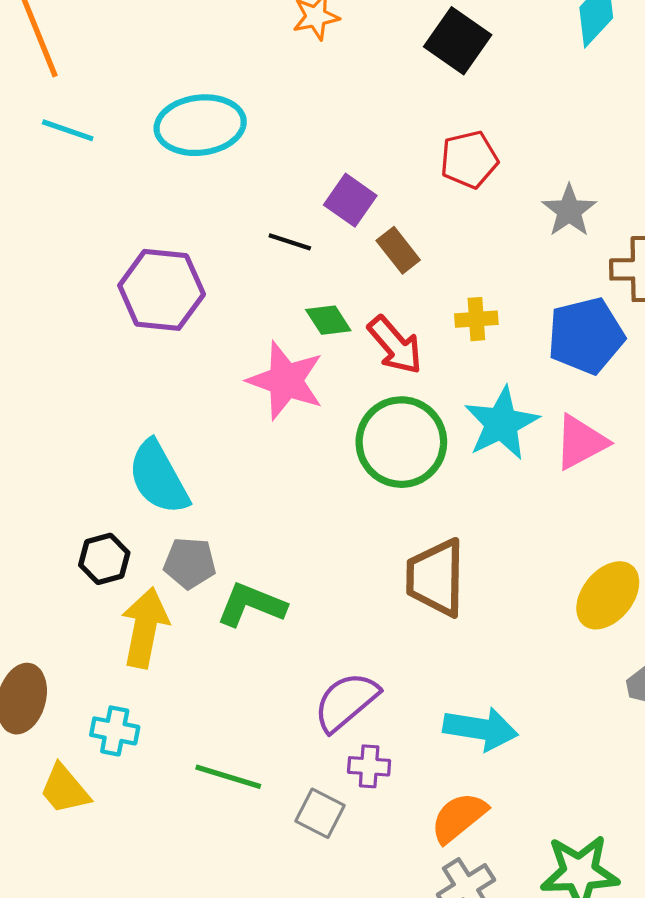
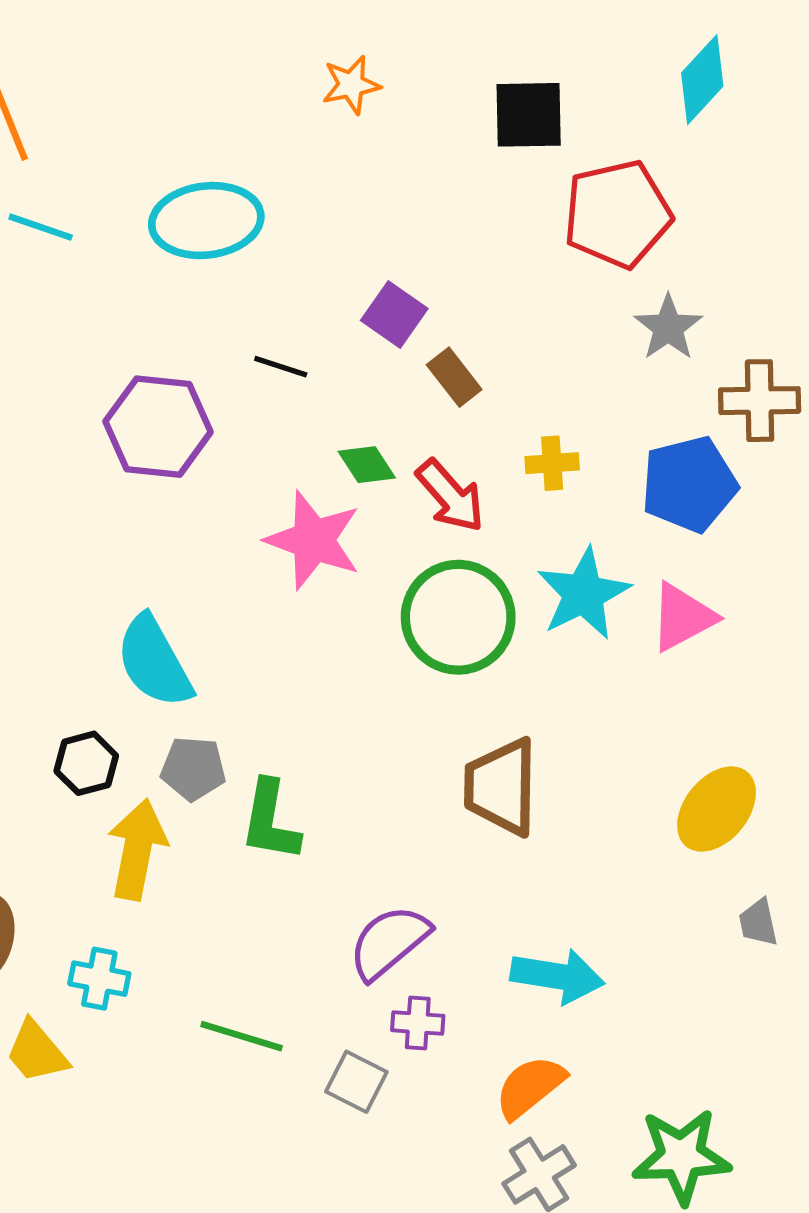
black square: (458, 41) -> (529, 115), turned -36
red pentagon: (469, 160) -> (617, 214), moved, size x1.5
black line: (290, 242) -> (281, 367), moved
green L-shape: (251, 605) -> (270, 821), turned -102

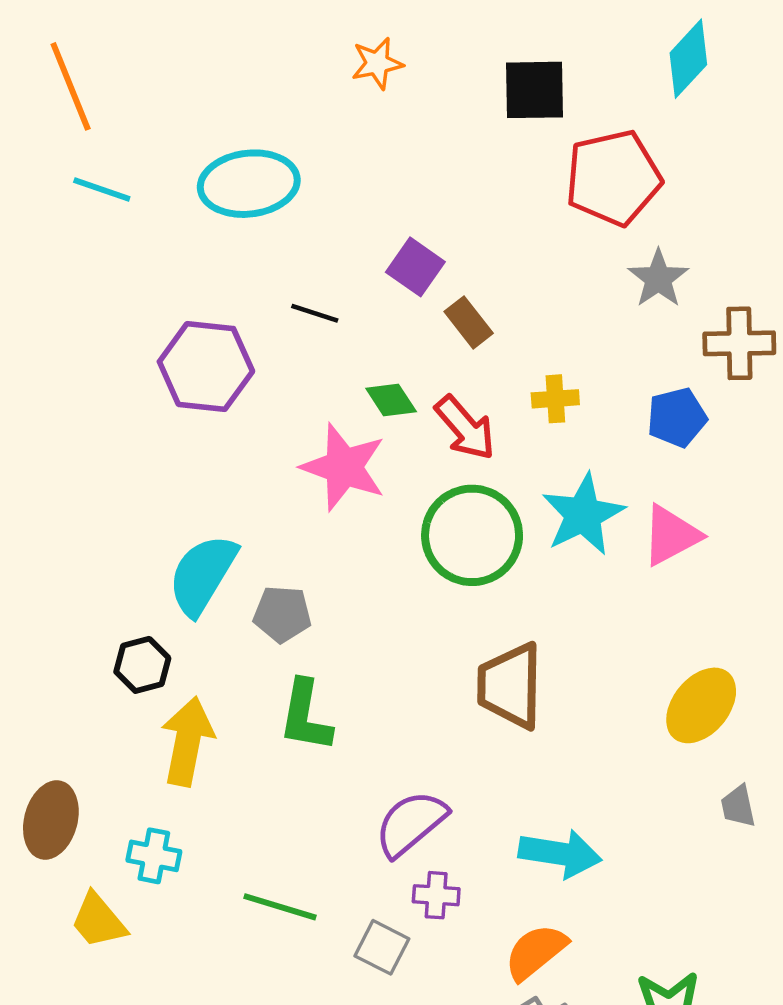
blue pentagon: (689, 484) -> (677, 417), size x0.7
cyan semicircle: (154, 662) -> (202, 575), turned 60
gray pentagon: (193, 769) -> (282, 614), moved

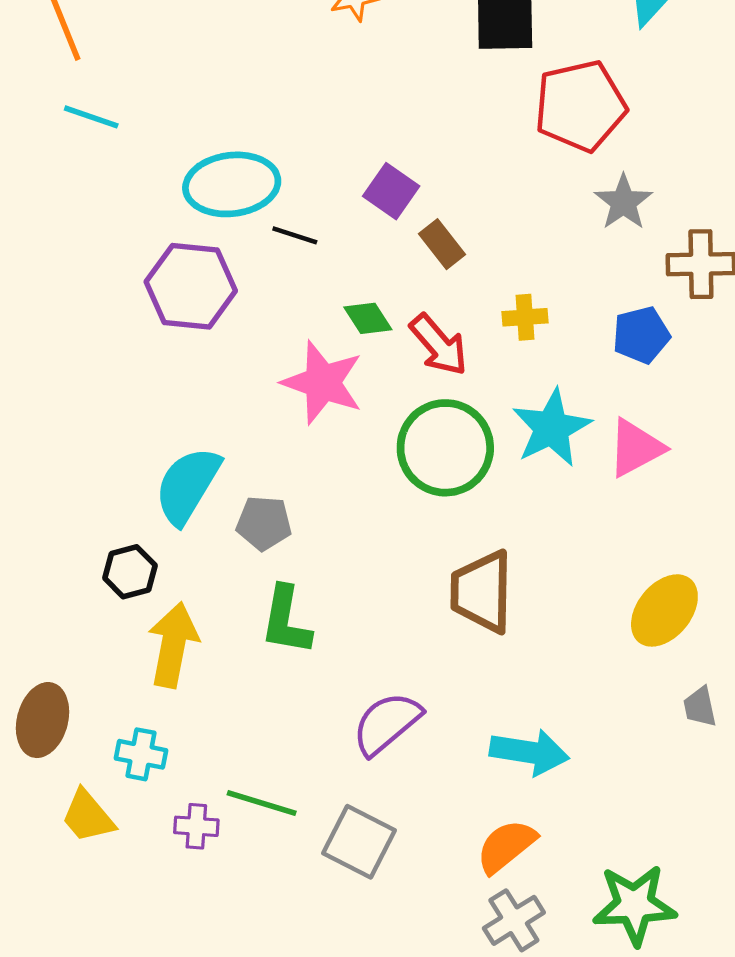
cyan ellipse: (249, 184) -> (232, 184), moved
purple cross: (436, 895) -> (196, 826), moved
gray square: (382, 947) -> (359, 842), size x1.4

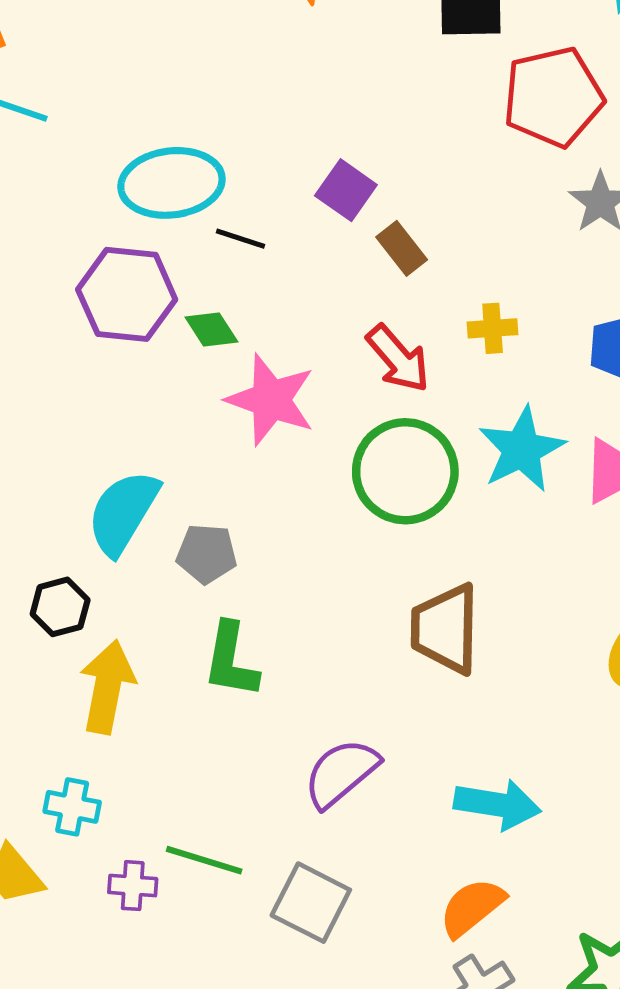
green diamond: (368, 318) -> (211, 330), moved

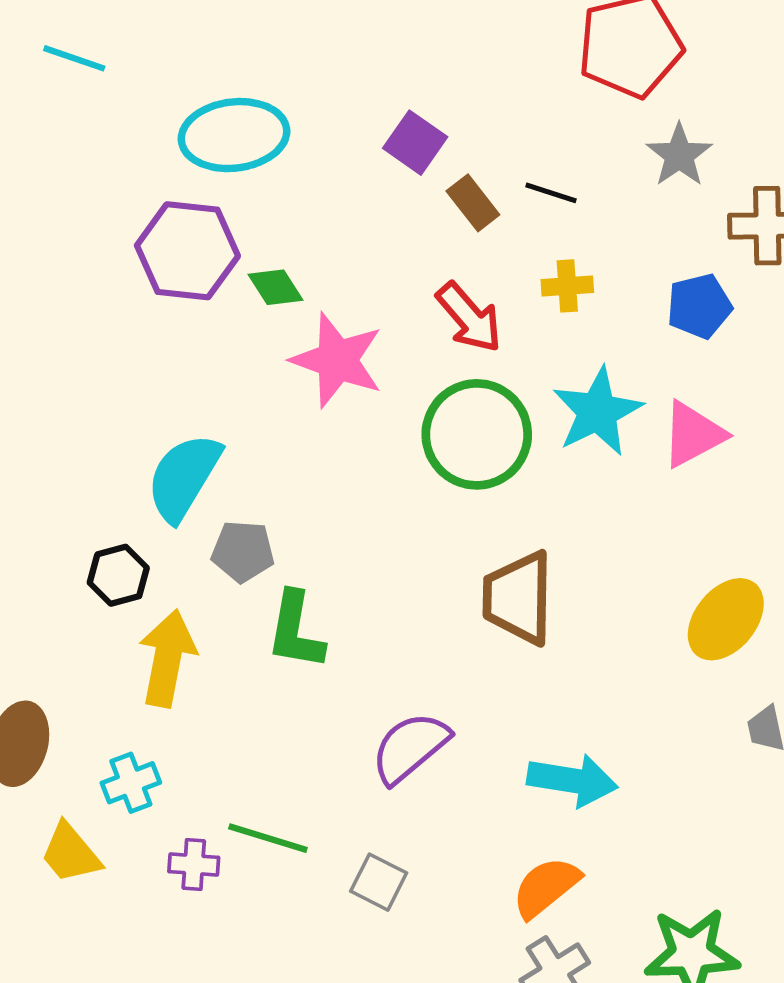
black line: (241, 239) -> (551, 193), moved
gray pentagon: (207, 554) -> (243, 551), moved
cyan cross: (72, 807) -> (131, 783), turned -32
gray square: (311, 903) -> (379, 882), size x0.7

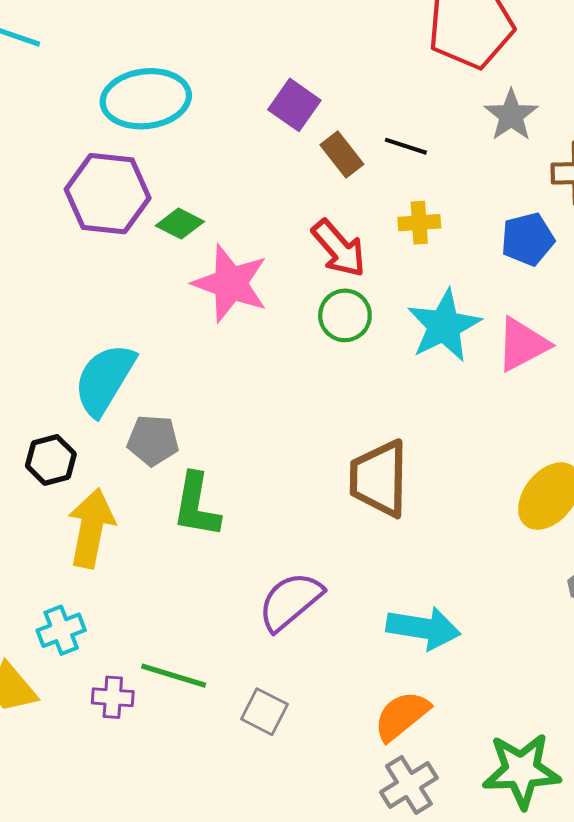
green diamond: (275, 287) -> (180, 224), turned -30
green circle: (477, 434) -> (345, 315), moved, size x0.6

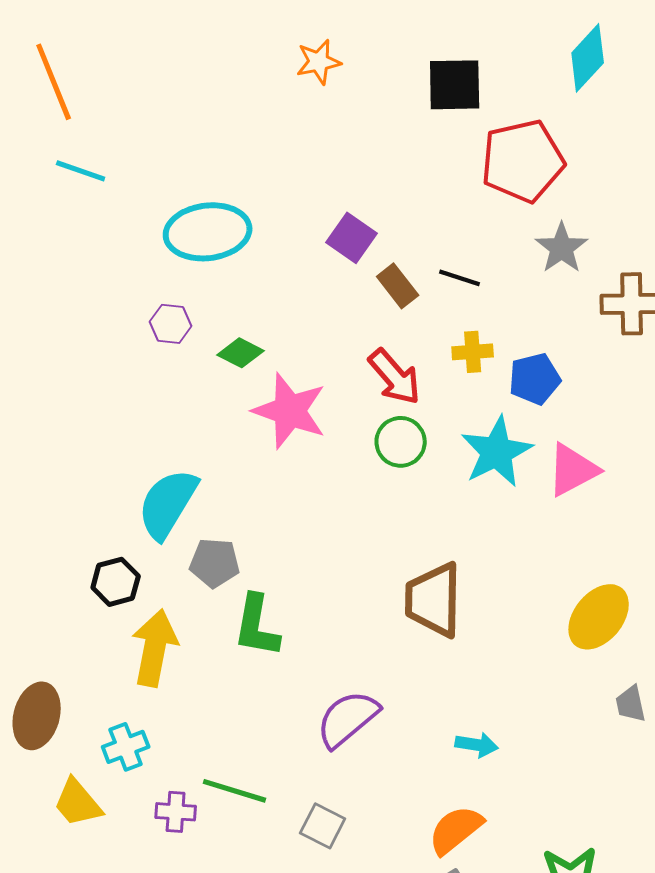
purple hexagon: (108, 194) -> (171, 324), size x0.5
blue pentagon: (528, 239) -> (535, 379), moved
cyan arrow: (423, 628) -> (477, 745), size x0.6

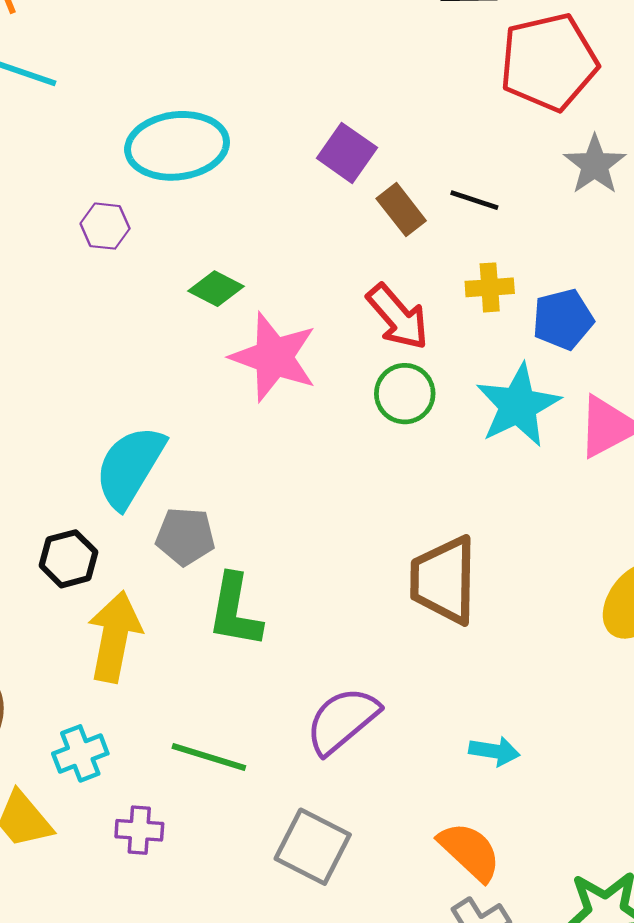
purple hexagon: (171, 324) -> (105, 226), moved
green line: (235, 791) -> (209, 757), moved
gray square: (323, 826) -> (313, 847), size x1.4
orange semicircle: (456, 830) -> (470, 851), turned 82

